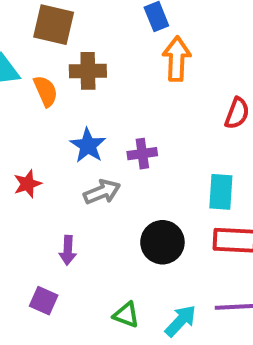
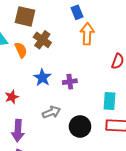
brown cross: (88, 71) -> (42, 40), turned 36
gray arrow: (102, 192) -> (51, 112), moved
purple arrow: (68, 250) -> (18, 131), moved, size x1.5

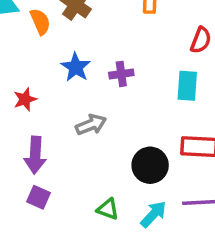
cyan rectangle: (110, 101) -> (187, 86), moved
black circle: (80, 126) -> (150, 165), moved

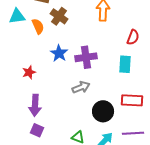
purple cross: (121, 74) -> (86, 57), size x1.5
gray arrow: (91, 125) -> (81, 87), moved

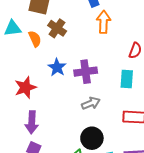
red star: (29, 72) -> (25, 87), size x1.5
gray arrow: (81, 87) -> (91, 103), moved
black circle: (103, 111) -> (92, 138), moved

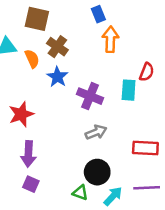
blue star: (57, 67) -> (57, 77), moved
purple cross: (86, 72) -> (90, 96), turned 30
cyan rectangle: (127, 79) -> (129, 90), moved

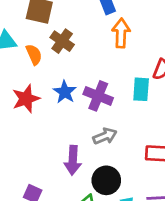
blue star: (57, 77) -> (65, 92), moved
red star: (21, 114) -> (26, 99), moved
purple arrow: (28, 154) -> (73, 160), moved

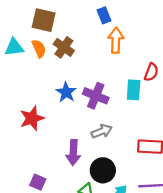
orange semicircle: (34, 54) -> (39, 48), moved
red star: (26, 99) -> (32, 118), moved

